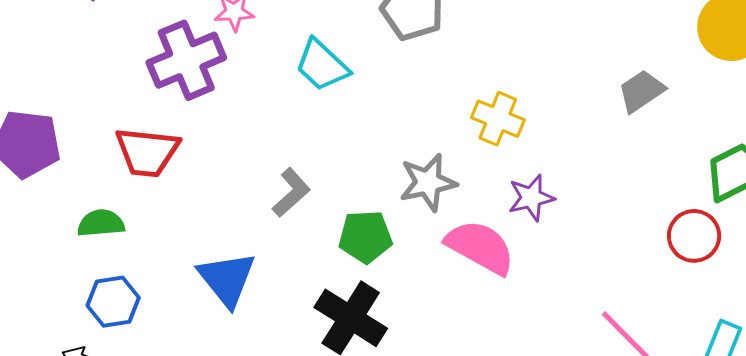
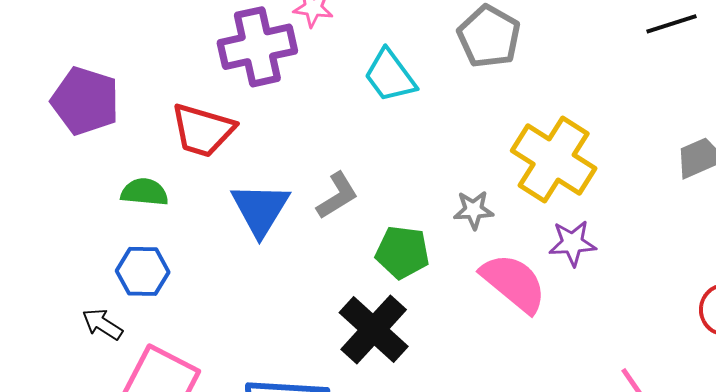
yellow cross: (498, 119) -> (554, 160), size x1.6
gray star: (428, 182) -> (474, 210), size x0.7
blue triangle: (227, 279) -> (260, 209), moved

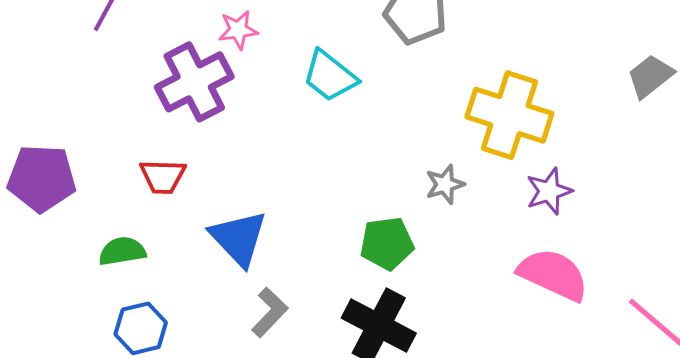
red trapezoid: (203, 130) -> (163, 176), size x0.7
gray L-shape: (337, 196) -> (270, 312), moved
pink semicircle: (514, 283) -> (553, 274), moved

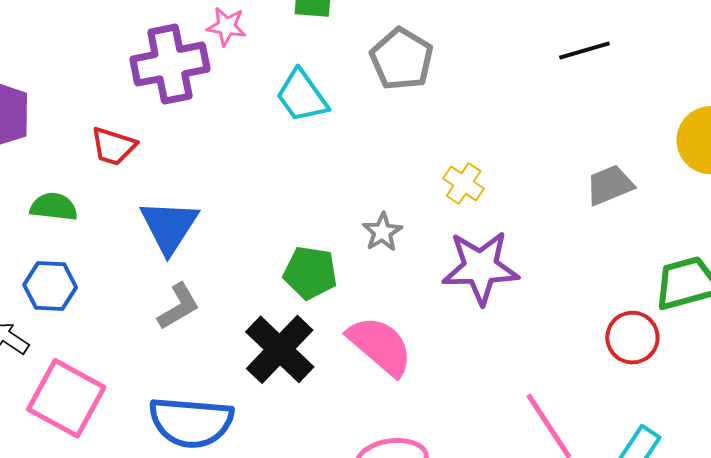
yellow cross: (509, 115) -> (464, 183), size x0.5
gray star: (445, 184) -> (382, 232), turned -30
purple star: (549, 191) -> (480, 268), size x1.6
pink semicircle: (553, 274) -> (380, 346), moved

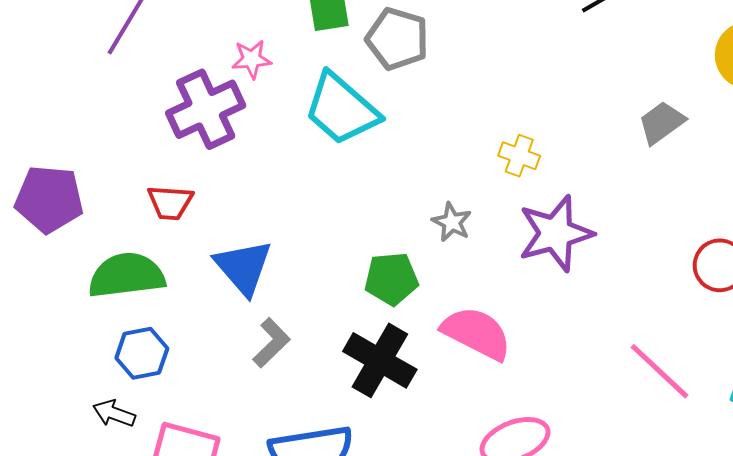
gray pentagon: (402, 59) -> (397, 39), moved
cyan trapezoid: (302, 96) -> (341, 109), size x1.4
green semicircle: (54, 207) -> (127, 275), size x1.6

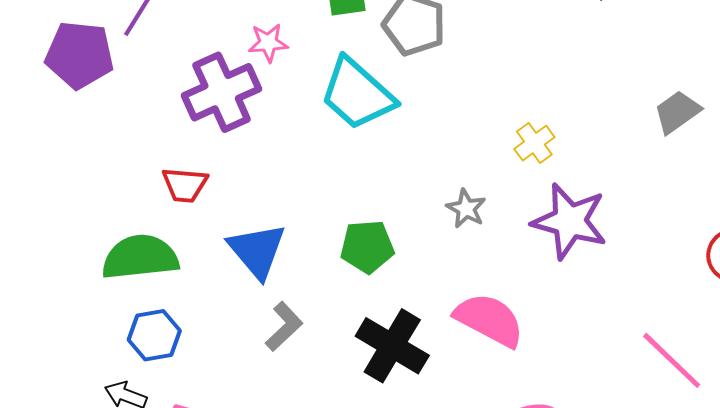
yellow cross: (519, 156) -> (534, 143), turned 33
purple pentagon: (49, 199) -> (80, 55), moved
purple star: (556, 233) -> (570, 221), turned 30
green pentagon: (391, 279) -> (367, 247), moved

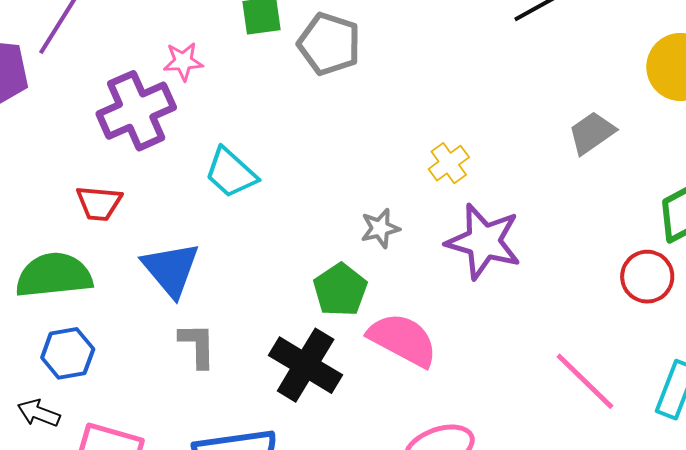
cyan trapezoid: (357, 94) -> (231, 173), moved, size x0.7
gray star: (466, 208) -> (380, 228), turned 30
green pentagon: (367, 247) -> (340, 290), moved, turned -30
gray L-shape: (284, 326) -> (197, 345), turned -48

